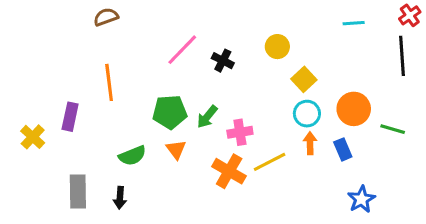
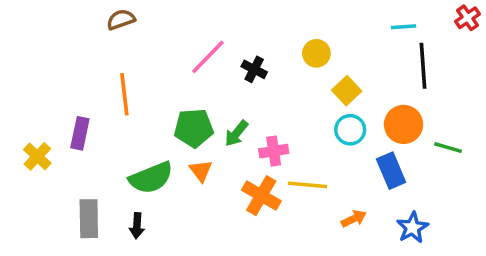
black line: (402, 56) -> (423, 66), moved
orange arrow: (310, 143) -> (354, 219), moved, turned 65
blue rectangle: (343, 149) -> (391, 171), size x1.4
green semicircle: (132, 156) -> (151, 178), size x1.4
yellow line: (270, 162) -> (308, 185), turned 32

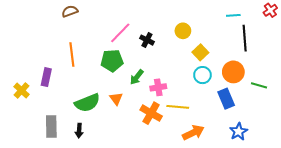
green pentagon: (194, 128) -> (112, 61), moved
orange arrow: (354, 219) -> (193, 133), moved, size x1.5

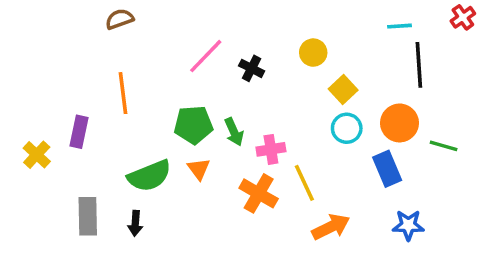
green pentagon: (112, 61) -> (193, 125), moved
green arrow: (137, 77) -> (234, 132), turned -63
yellow line: (178, 107) -> (304, 183), turned 60
blue star: (238, 132) -> (408, 225), turned 30

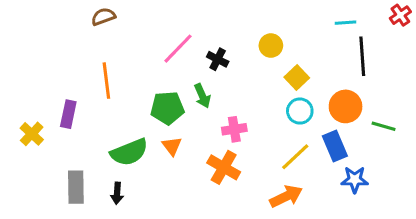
green arrow: (234, 132) -> (202, 96), moved
yellow line: (304, 183) -> (295, 157), moved, turned 72
blue star: (408, 225) -> (355, 180), moved

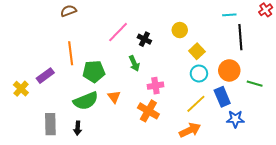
green pentagon: (167, 108) -> (94, 71), moved
purple rectangle: (68, 114) -> (45, 76), turned 42

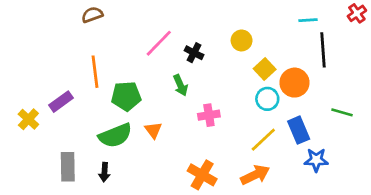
orange circle: (229, 70) -> (294, 83), moved
orange cross: (148, 111) -> (202, 175), moved

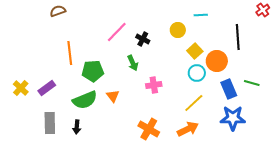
brown semicircle: (92, 15) -> (58, 11), moved
cyan line: (308, 20) -> (201, 15), moved
purple rectangle: (61, 102) -> (47, 88), moved
blue rectangle: (299, 130) -> (229, 89), moved
blue star: (316, 160) -> (233, 118), size x1.4

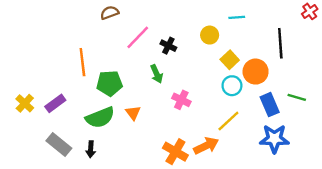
brown semicircle: (58, 11) -> (110, 13), moved
pink cross: (154, 85) -> (181, 100), turned 35
gray rectangle: (50, 123) -> (59, 145), turned -50
orange arrow: (188, 129) -> (206, 146), moved

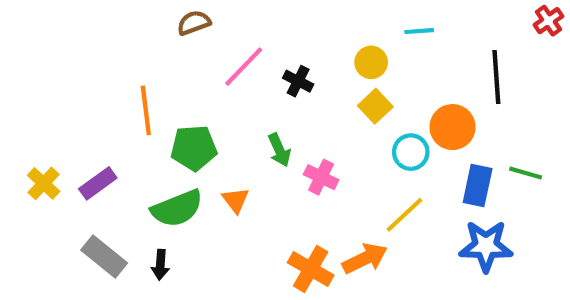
yellow square: (230, 60) -> (375, 106), moved
green arrow: (157, 74) -> (279, 150), moved
blue rectangle: (270, 105) -> (478, 185), turned 35

